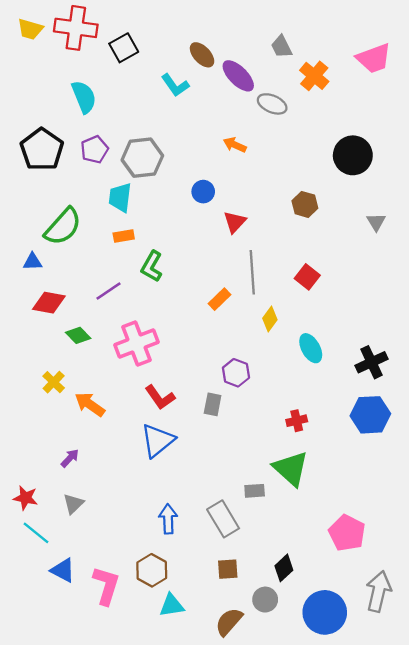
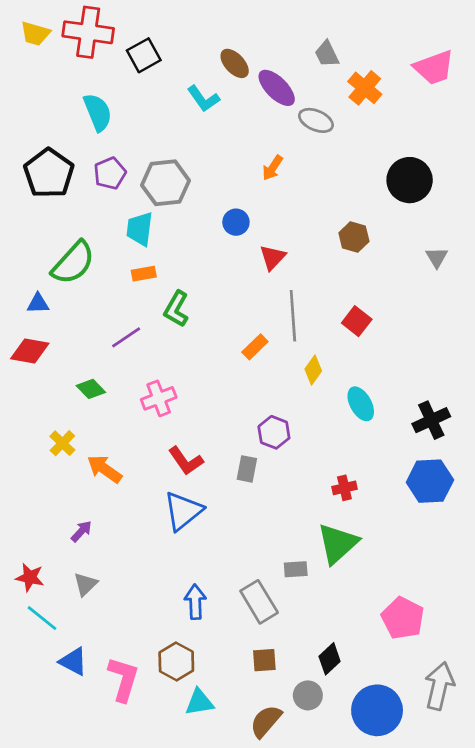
orange arrow: (235, 145) -> (273, 168), turned -80
red diamond: (49, 303) -> (30, 351), moved
pink cross: (137, 344) -> (159, 398), size x0.7
green triangle: (291, 469) -> (338, 544), turned 36

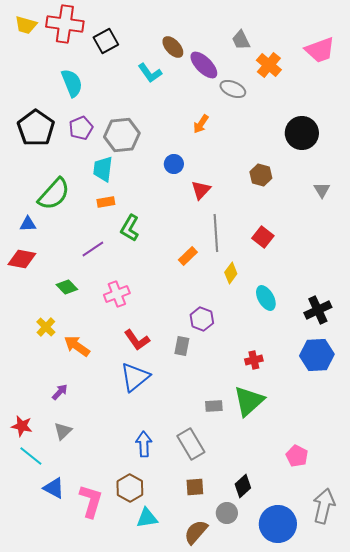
gray rectangle: (296, 569) -> (214, 406), moved
pink pentagon: (403, 618) -> (297, 456), size x0.7

